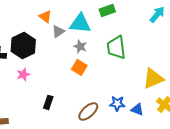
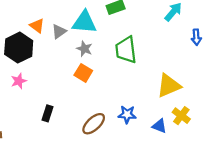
orange triangle: (45, 16) -> (37, 26), moved
blue triangle: (137, 109) -> (159, 126), moved

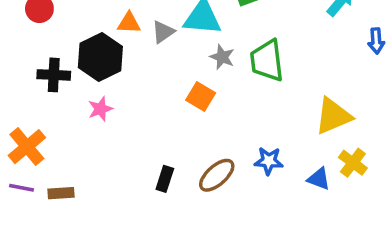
orange triangle: (37, 26) -> (129, 23), turned -35
gray star: (84, 49) -> (222, 57), moved
black rectangle: (47, 113) -> (165, 179), moved

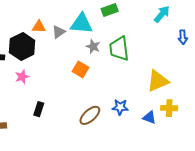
yellow cross: (353, 163) -> (169, 108), turned -35
black rectangle: (165, 179) -> (39, 109), moved

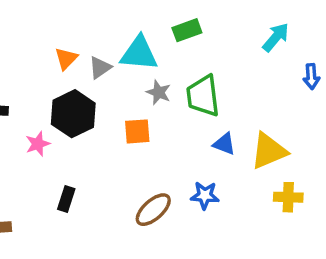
orange triangle: (39, 27) -> (66, 59), turned -48
black hexagon: (22, 46) -> (73, 114), moved
orange square: (80, 69) -> (137, 131), turned -35
blue triangle: (149, 117) -> (224, 144), moved

